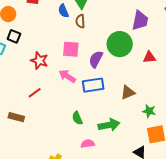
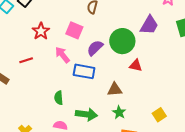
red triangle: (149, 57) -> (136, 65), moved
green star: (149, 111) -> (119, 112), moved

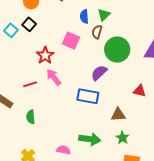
pink square: (74, 30) -> (71, 41), moved
green circle: (122, 41) -> (117, 50), moved
pink arrow: (62, 55) -> (54, 77), moved
green semicircle: (59, 98) -> (31, 117), moved

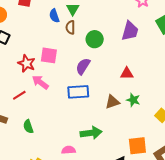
pink square: (71, 41) -> (49, 55), moved
green circle: (117, 50) -> (95, 39), size x0.7
green star: (122, 138) -> (133, 100), moved

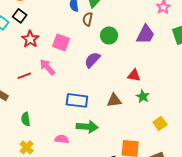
red star: (27, 63) -> (30, 39), moved
blue rectangle: (78, 92) -> (77, 100), moved
green star: (133, 100) -> (143, 96), moved
green semicircle: (28, 127) -> (26, 119), moved

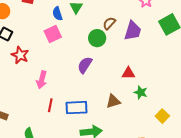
brown semicircle: (88, 19) -> (109, 23), moved, turned 40
pink square: (61, 42) -> (53, 34), moved, turned -36
pink arrow: (47, 67) -> (42, 80), turned -114
red line: (24, 76) -> (50, 105), moved, turned -48

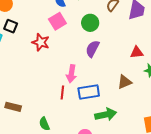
green circle: (97, 38) -> (90, 23), moved
red star: (20, 55) -> (41, 42), moved
pink arrow: (42, 80) -> (71, 74), moved

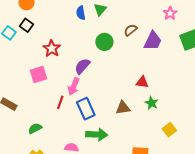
pink square: (57, 21) -> (39, 75), moved
purple semicircle: (93, 49) -> (82, 66), moved
blue rectangle: (89, 92) -> (86, 109), turned 60
green semicircle: (44, 124) -> (35, 128), turned 72

